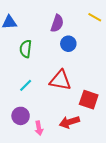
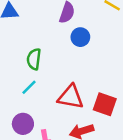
green semicircle: (26, 49) -> (34, 59), moved
red triangle: (60, 80) -> (71, 97), moved

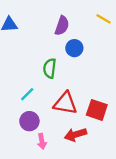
green semicircle: (34, 59) -> (50, 68), moved
purple circle: (23, 124) -> (29, 121), moved

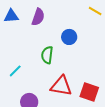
purple semicircle: (62, 26) -> (38, 17), moved
cyan line: (27, 94) -> (15, 71), moved

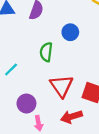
red triangle: (61, 86) -> (62, 86), turned 45

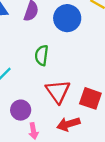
blue circle: (70, 32) -> (67, 18), moved, size x1.5

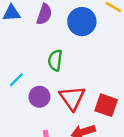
purple circle: (21, 110) -> (39, 97), moved

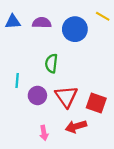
purple semicircle: (44, 14) -> (42, 23), turned -108
cyan line: (16, 80) -> (17, 81), turned -40

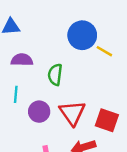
yellow line: (103, 16) -> (104, 51), moved
purple semicircle: (42, 23) -> (22, 60), moved

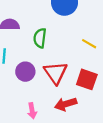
yellow line: (104, 51) -> (89, 44), moved

